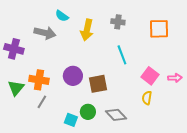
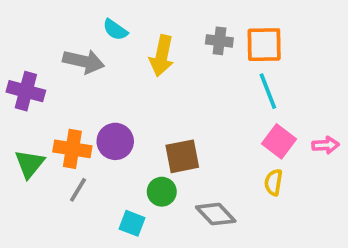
orange square: (159, 29) -> (264, 45), moved
cyan line: (122, 55) -> (268, 91), moved
purple circle: (73, 76) -> (115, 141), moved
green circle: (88, 112) -> (162, 192), moved

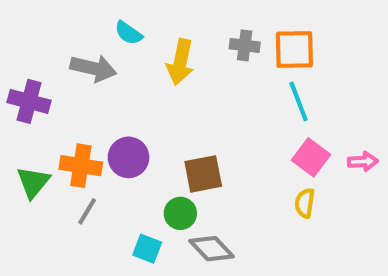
gray diamond: (216, 214) -> (211, 249), moved

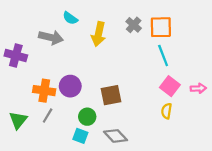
gray cross: (245, 45) -> (134, 25), turned 35
green triangle: (33, 182) -> (18, 120), moved
green circle: (180, 213) -> (87, 117), moved

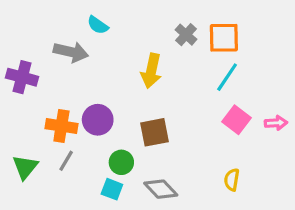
yellow arrow: (99, 34) -> (151, 71), moved
cyan line: (163, 56) -> (227, 77), turned 55
yellow semicircle: (167, 111) -> (232, 180), moved

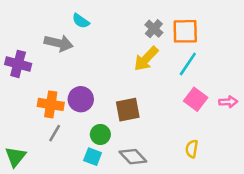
yellow arrow: (151, 71) -> (146, 59), moved, turned 32
green triangle: (25, 167) -> (15, 157), moved

